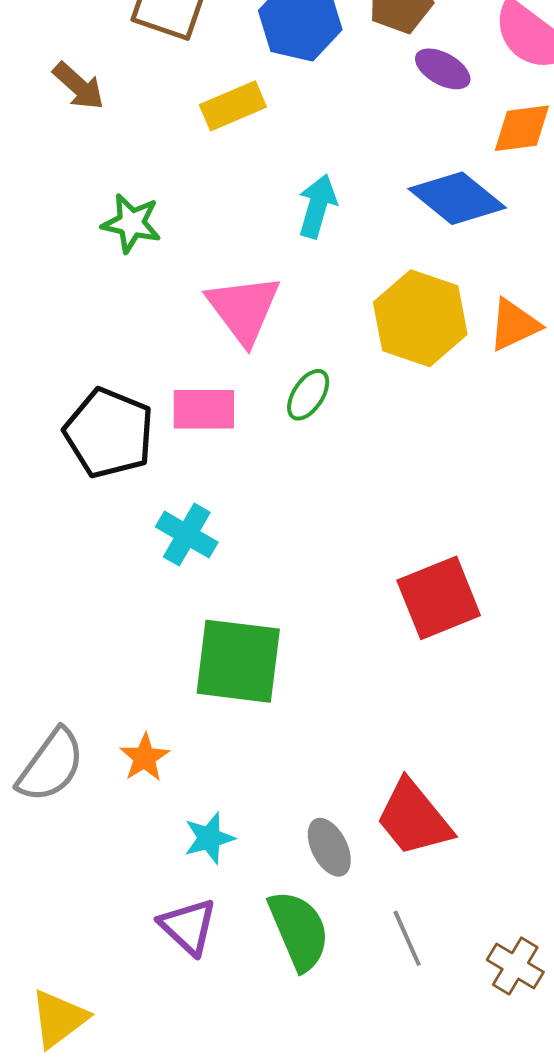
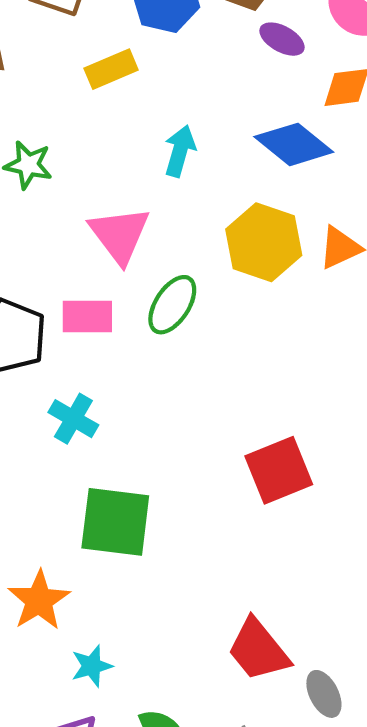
green ellipse: (308, 395) -> (172, 305), size x1.4
orange star: (145, 758) -> (39, 600), size x1.5
gray ellipse: (329, 847) -> (324, 694), moved

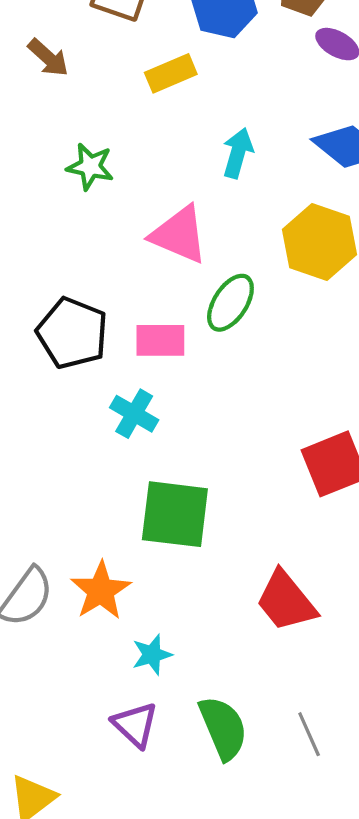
pink triangle: (120, 235) -> (179, 235), turned -30
pink rectangle: (87, 316) -> (160, 340), moved
red trapezoid: (258, 650) -> (286, 601), moved

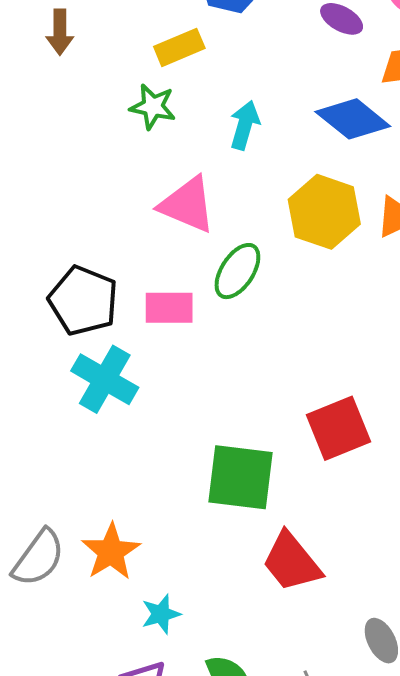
brown arrow: (48, 58) -> (60, 32), turned 48
green star: (90, 167) -> (153, 107), moved
cyan cross: (134, 414) -> (105, 379), moved, size x1.4
green square: (175, 514) -> (241, 477), moved

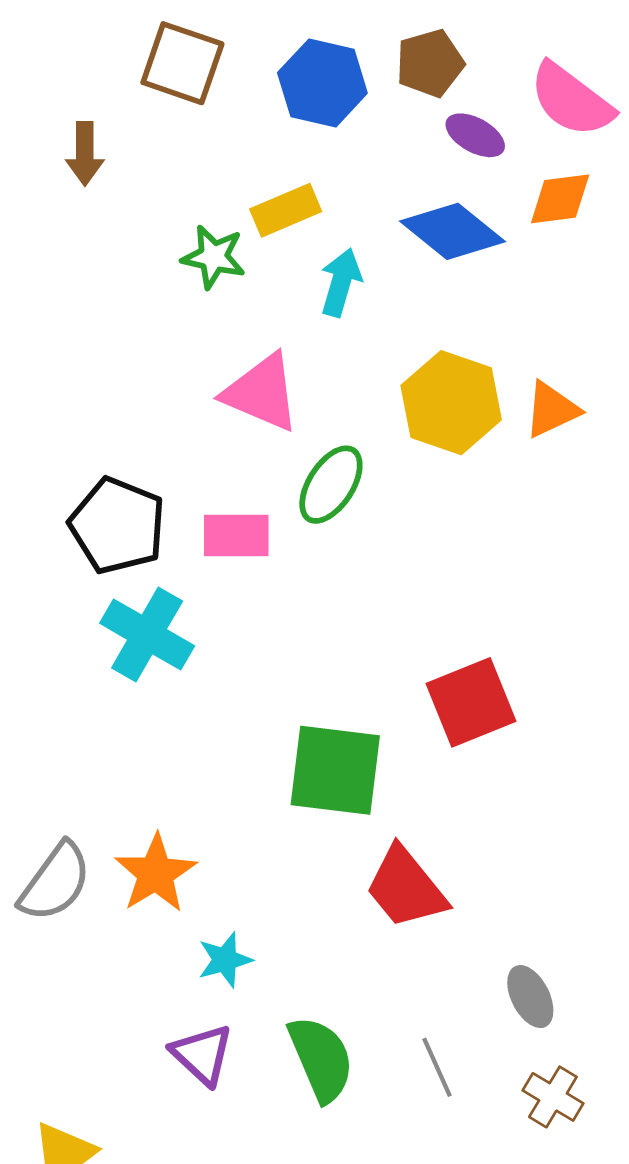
yellow rectangle: (179, 47) -> (286, 210), moved
blue diamond: (353, 119) -> (453, 231), moved

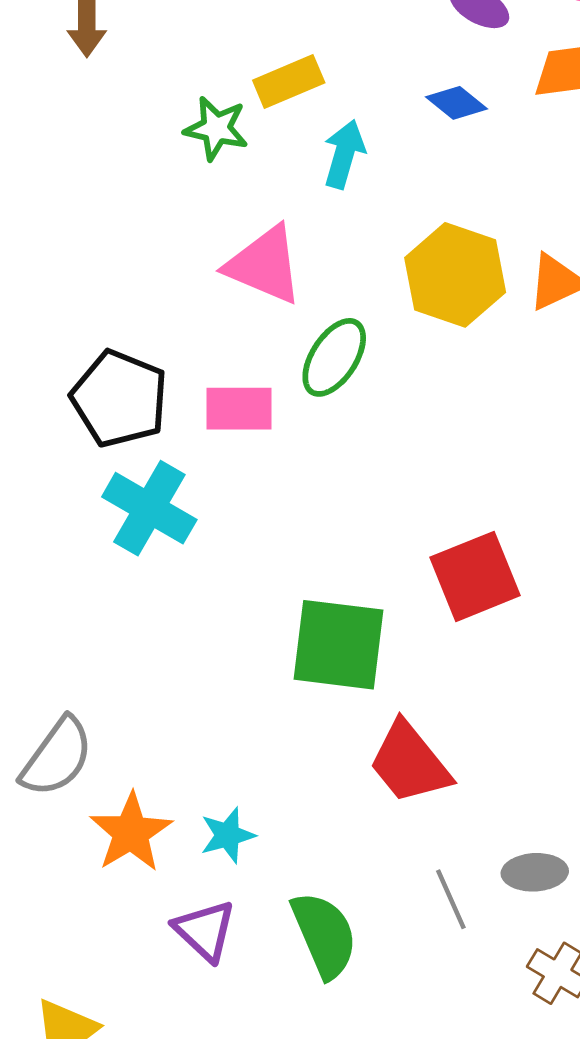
blue diamond: (453, 231) -> (457, 103), size x0.6
orange star: (156, 873) -> (131, 832), moved
gray ellipse: (530, 997) -> (535, 872), turned -66
gray line: (437, 1067) -> (451, 899), moved

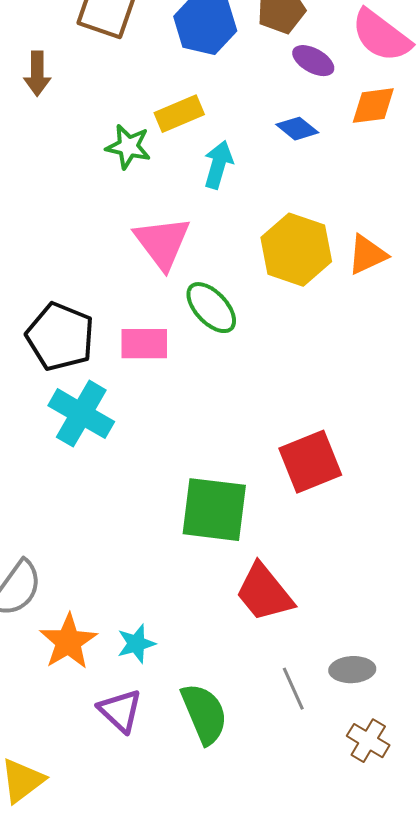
pink triangle: (265, 265) -> (162, 243), turned 30
green ellipse: (334, 357) -> (211, 308), turned -76

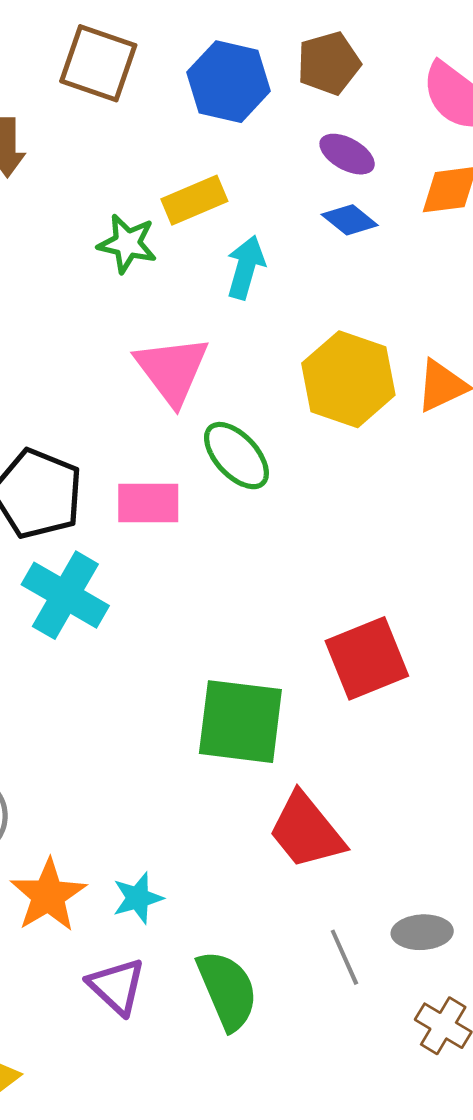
purple ellipse: (313, 61) -> (347, 154), moved

